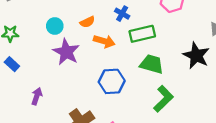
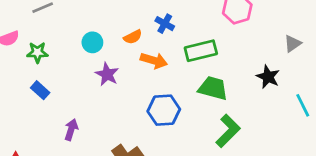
blue cross: (122, 14) -> (165, 24), moved
purple star: (66, 52) -> (107, 74), size x0.7
black star: (196, 56) -> (268, 77), size x0.7

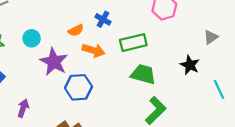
cyan circle: (92, 42) -> (32, 38), moved
purple star: (107, 74) -> (54, 62), size x1.4
blue hexagon: (164, 110) -> (79, 87), moved

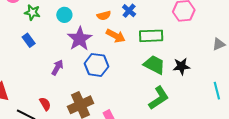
black star: (190, 65) -> (181, 66), moved, turned 30
purple arrow: (23, 108) -> (57, 67), moved

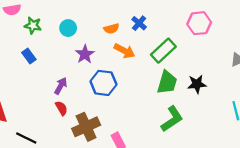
green rectangle: (151, 36) -> (163, 51), turned -40
purple star: (80, 39) -> (85, 54), size x0.7
green trapezoid: (154, 65) -> (167, 82), turned 80
red semicircle: (45, 104) -> (61, 108), moved

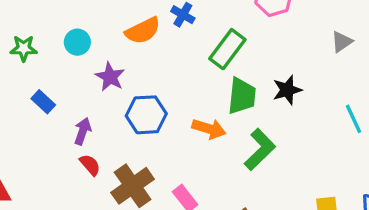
orange semicircle: (111, 29) -> (143, 31), size x1.5
orange arrow: (124, 51) -> (209, 129), moved
blue rectangle: (29, 56) -> (43, 102), moved

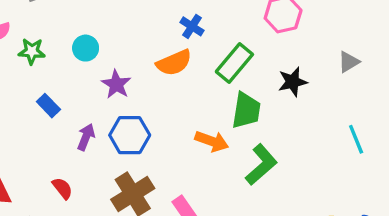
orange semicircle: (143, 31) -> (174, 63), moved
black star: (287, 90) -> (293, 82), moved
blue hexagon: (146, 115) -> (130, 135), moved
red semicircle: (90, 165) -> (62, 188), moved

